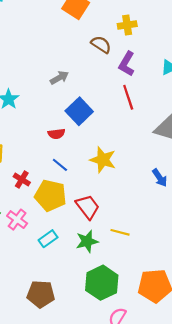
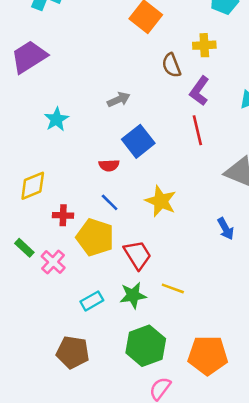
brown semicircle: (101, 44) -> (171, 65), turned -150
red cross: (22, 179) -> (63, 215), turned -35
cyan rectangle: (48, 239) -> (92, 301), moved

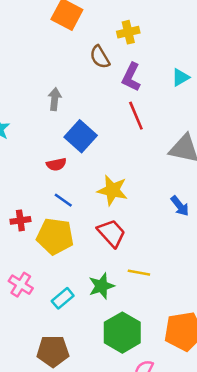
gray arrow: (119, 100) -> (55, 99), turned -50
red trapezoid: (138, 255) -> (111, 233), moved
pink cross: (53, 262) -> (21, 285), moved

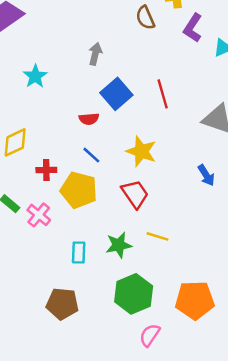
purple L-shape: (131, 77) -> (193, 28), moved
red line: (136, 116) -> (163, 94), moved
pink cross: (21, 285) -> (39, 215), moved
cyan rectangle: (63, 298) -> (79, 253), turned -55

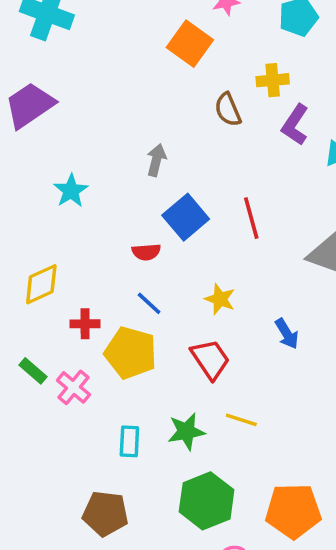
yellow star: (141, 151) -> (220, 299), size x0.7
blue arrow: (206, 175) -> (287, 334), moved

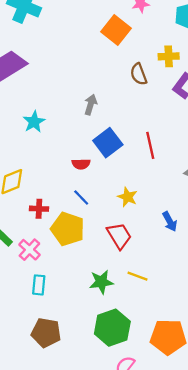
cyan rectangle: (129, 441) -> (39, 285), moved

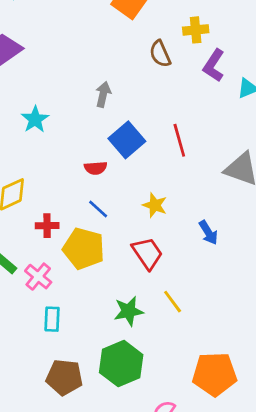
yellow line: (137, 276) -> (173, 302), turned 36
green hexagon: (112, 328) -> (121, 364), moved

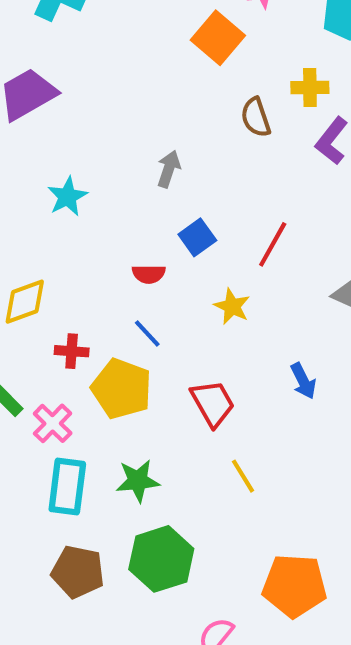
blue square: (127, 140) -> (197, 237), size x0.7
red line: (179, 140) -> (273, 244), turned 40
yellow star: (155, 205) -> (232, 306), moved
green star: (129, 311) -> (138, 481), moved
cyan rectangle: (52, 319) -> (67, 486), size x1.5

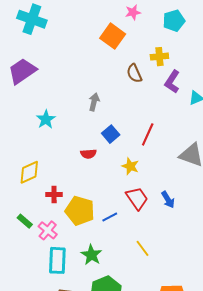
blue line: (147, 334) -> (110, 217), moved, turned -70
red trapezoid: (213, 403) -> (137, 198), moved
green star: (138, 481) -> (91, 255), turned -30

